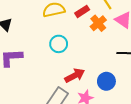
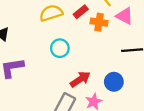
orange cross: (98, 23) -> (99, 22), turned -35

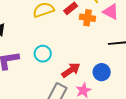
cyan circle: (60, 48) -> (43, 54), moved

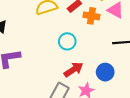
cyan circle: (43, 54) -> (67, 41), moved

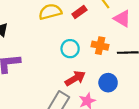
orange cross: (91, 16) -> (100, 46), moved

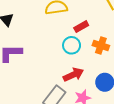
red rectangle: (79, 12) -> (81, 27), moved

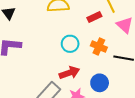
red rectangle: (81, 27) -> (94, 17), moved

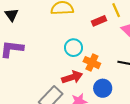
orange cross: (99, 46) -> (92, 63), moved

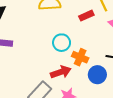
blue circle: (103, 88) -> (97, 75), moved

